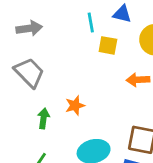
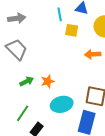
orange star: (75, 105) -> (48, 81), moved
green arrow: (44, 118) -> (27, 81), turned 56

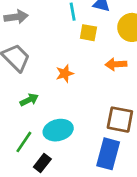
orange star: (48, 81) -> (65, 73), moved
cyan ellipse: (62, 104) -> (58, 130), moved

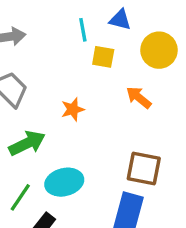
orange arrow: (116, 64) -> (139, 98), turned 42
green arrow: (29, 100) -> (27, 143), size x1.5

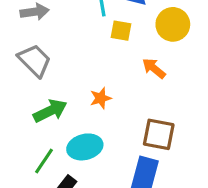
orange star: (73, 109) -> (101, 98), moved

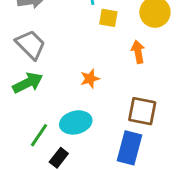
orange arrow: (154, 68) -> (138, 52), turned 40
green arrow: (50, 111) -> (28, 83), moved

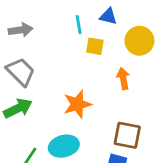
orange star: (90, 79) -> (77, 104), size x1.5

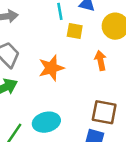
orange star: (77, 104) -> (51, 68), moved

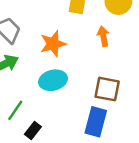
cyan ellipse: (46, 122) -> (53, 80), moved

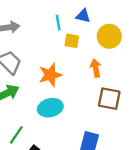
brown square: (107, 89) -> (109, 99), moved

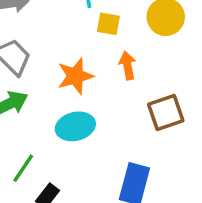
orange arrow: (96, 68) -> (127, 66), moved
brown square: (109, 99) -> (166, 112), turned -30

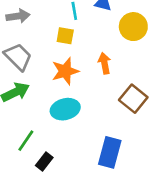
yellow square: (108, 24) -> (65, 36), moved
brown square: (166, 112) -> (133, 99), turned -32

